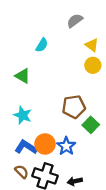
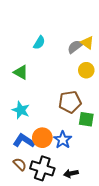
gray semicircle: (75, 21) -> (75, 47), moved
yellow circle: (93, 65) -> (86, 70), moved
green square: (91, 125) -> (86, 119), turned -35

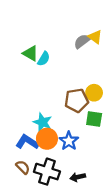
cyan semicircle: (39, 43) -> (44, 59), moved
yellow circle: (86, 70) -> (94, 93), moved
green triangle: (21, 72) -> (31, 53), moved
cyan star: (21, 110) -> (43, 122), moved

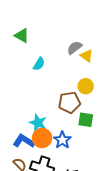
yellow triangle: (95, 37) -> (87, 56), moved
green triangle: (31, 53) -> (22, 36), moved
yellow circle: (94, 93) -> (86, 86), moved

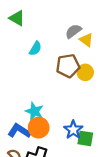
brown pentagon: (69, 102) -> (68, 66), moved
green square: (86, 120) -> (85, 138), moved
blue star: (62, 140) -> (73, 130), moved

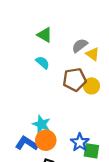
green triangle: (17, 18) -> (45, 35), moved
cyan semicircle: (35, 49) -> (43, 63), turned -80

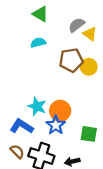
cyan semicircle: (43, 63) -> (38, 43), turned -56
orange circle: (46, 140) -> (60, 111), moved
blue star: (80, 142) -> (56, 125), moved

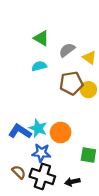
gray semicircle: (77, 25) -> (67, 50), moved
blue star: (56, 125) -> (41, 153), moved, turned -30
blue L-shape: (22, 126) -> (20, 131), moved

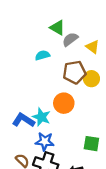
green triangle: (41, 38) -> (57, 28), moved
orange circle: (61, 133) -> (64, 103), moved

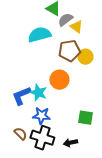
yellow triangle: (93, 47) -> (76, 27), moved
cyan semicircle: (43, 55) -> (39, 35), size x1.6
blue L-shape: (23, 120) -> (21, 96), turned -55

